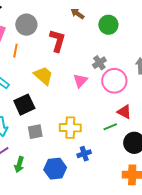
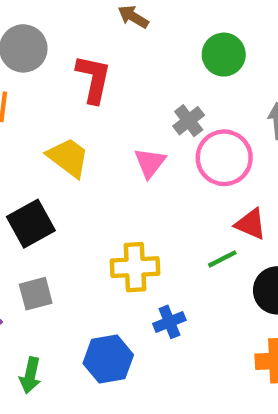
green circle: (108, 25) -> (224, 55), moved
gray square: (35, 132) -> (36, 294), moved
green arrow: (19, 165) -> (30, 375), moved

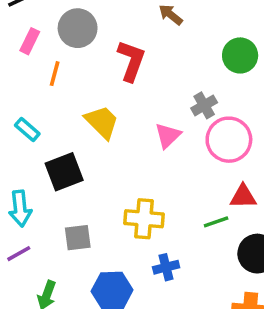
red triangle: (251, 224) -> (243, 197), turned -32
gray square: (36, 294) -> (78, 238), moved

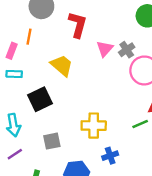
pink rectangle: (30, 41) -> (12, 51), moved
cyan rectangle: (27, 129) -> (14, 74), turned -35
pink triangle: (168, 135) -> (105, 49), moved

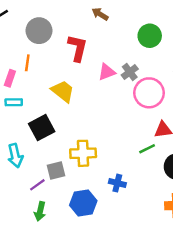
pink triangle: (105, 49) -> (107, 72), turned 30
yellow cross: (94, 126) -> (83, 153), moved
purple line: (15, 154) -> (37, 185), moved
blue cross: (110, 156) -> (117, 183), turned 35

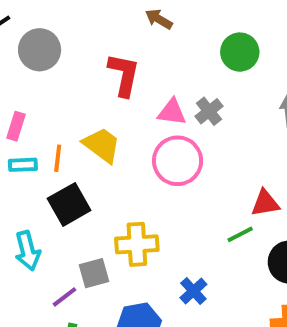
gray circle: (39, 31) -> (40, 50), moved
orange line: (27, 63) -> (58, 158), moved
pink triangle: (107, 72) -> (172, 112), turned 30
pink circle: (149, 93) -> (178, 161), moved
blue cross: (117, 183) -> (193, 291), turned 35

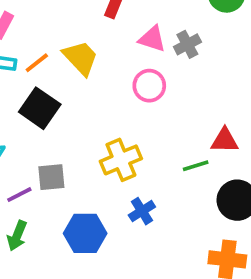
orange line: (58, 158) -> (37, 63), turned 35
pink circle: (178, 161) -> (149, 86), size x0.7
black square: (69, 204) -> (40, 108), turned -36
yellow cross: (137, 244) -> (121, 160), moved, turned -30

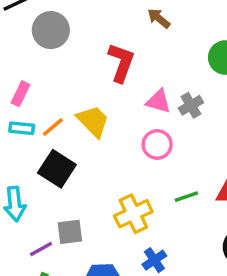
green line: (196, 166) -> (186, 197), moved

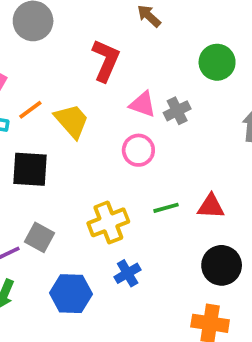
orange line: (53, 127) -> (30, 110), moved
black square: (57, 169) -> (30, 169), turned -33
gray square: (70, 232) -> (39, 237), turned 32

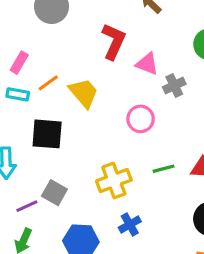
pink triangle: (143, 104) -> (147, 64), moved

